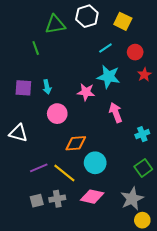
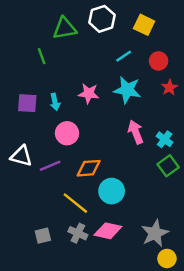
pink star: (86, 92) -> (89, 93), moved
cyan cross: (142, 134) -> (165, 139), moved, turned -32
purple line: (39, 168) -> (50, 166), moved
green square: (143, 168) -> (168, 166), moved
gray cross: (57, 199) -> (78, 233), moved, turned 35

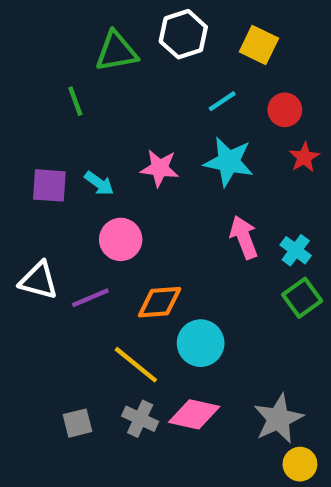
cyan arrow: (55, 102) -> (99, 183), turned -42

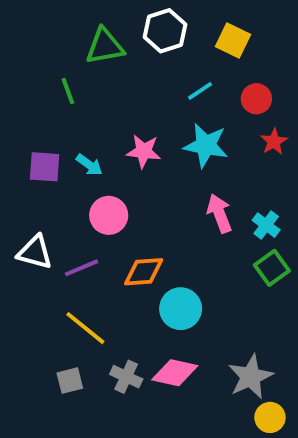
yellow line: (136, 365) -> (85, 328), moved

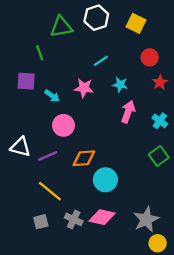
cyan line: (200, 91) -> (101, 61), moved
cyan star: (206, 145) -> (120, 85), size x0.6
purple square: (45, 167) -> (26, 81), moved
pink arrow: (219, 213) -> (128, 112), moved, turned 40
cyan cross: (266, 225) -> (160, 121), moved

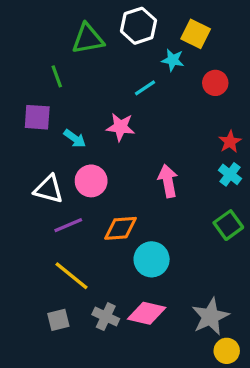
red star: (160, 82) -> (230, 142), moved
cyan star: (120, 85) -> (173, 60), moved
pink arrow: (128, 112) -> (168, 181), moved, turned -30
white triangle: (20, 147) -> (49, 189), moved

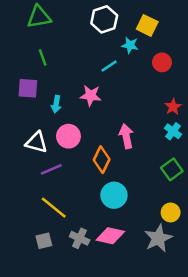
green triangle: (88, 39) -> (39, 17), moved
cyan arrow: (75, 138) -> (56, 104), turned 63
orange diamond: (121, 228) -> (102, 160), moved, turned -60
yellow circle: (227, 351) -> (171, 212), moved

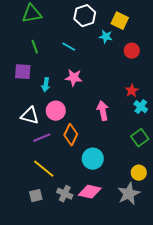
cyan line: (109, 66) -> (69, 47), moved, turned 64
red star: (173, 107) -> (132, 91), moved
orange diamond: (102, 160) -> (71, 135), moved

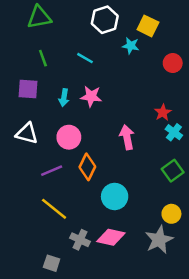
red circle: (132, 51) -> (173, 63), moved
cyan arrow: (46, 85) -> (64, 98), moved
white triangle: (30, 116) -> (27, 133), moved
gray square: (36, 196) -> (52, 263), moved, turned 32

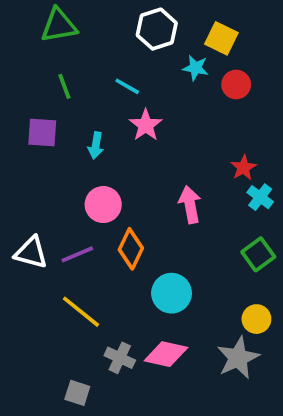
red circle: (173, 63) -> (236, 84), moved
pink star: (91, 96) -> (146, 125), moved, turned 30
white triangle: (27, 133) -> (31, 253), moved

